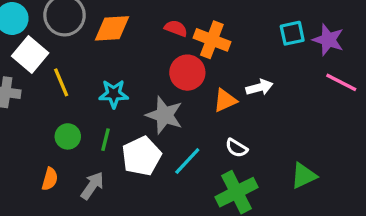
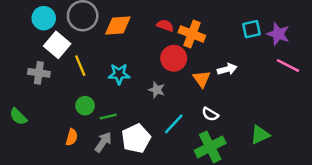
orange triangle: (225, 100) -> (202, 79), turned -42
gray star: (164, 115) -> (157, 90), size x0.6
green line: (105, 140) -> (108, 117), moved, turned 63
white pentagon: (141, 156) -> (136, 138), moved

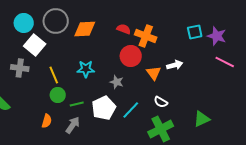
yellow line: (80, 66) -> (54, 75), moved
white pentagon: (136, 138) -> (104, 108), moved

